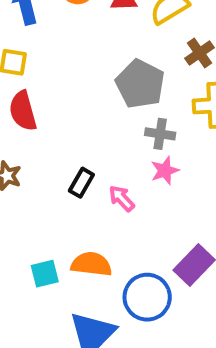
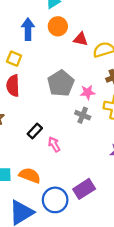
gray pentagon: (140, 84) -> (61, 83), moved
pink star: (165, 171) -> (88, 92), moved

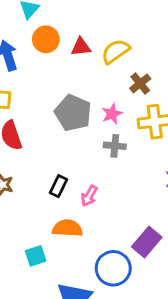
pink arrow: (54, 144) -> (89, 196), turned -104
orange semicircle: (30, 175) -> (67, 228), moved

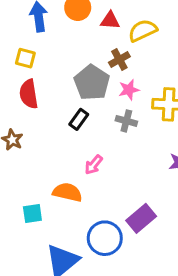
brown cross: (140, 83) -> (119, 60), moved
black rectangle: (58, 186) -> (79, 119), moved

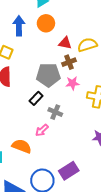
red triangle: (110, 20) -> (65, 43), moved
gray pentagon: (92, 83) -> (48, 75), turned 30
gray cross: (126, 121) -> (55, 112), moved

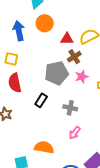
black rectangle: (36, 98) -> (41, 100), moved
pink arrow: (42, 130) -> (75, 133), moved

